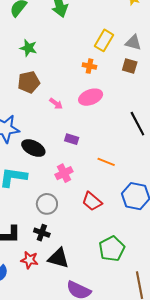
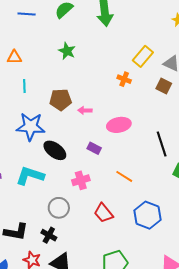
brown pentagon: (29, 82) -> (61, 100), moved
pink ellipse: (91, 97) -> (119, 125), moved
pink arrow: (56, 104) -> (85, 110), turned 136

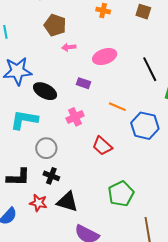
brown pentagon: (61, 100) -> (55, 25), moved, turned 30
gray circle: (59, 208) -> (46, 148), moved
blue hexagon: (147, 215) -> (145, 126), moved

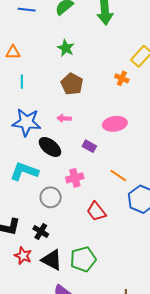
pink arrow: (69, 47) -> (64, 118), moved
gray circle: (46, 148) -> (51, 197), moved
green pentagon: (121, 194) -> (83, 259), moved

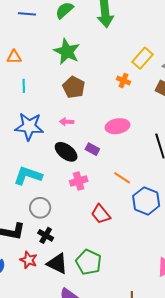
green star: (66, 48) -> (67, 52), size x1.5
black ellipse: (50, 147) -> (66, 152), moved
gray circle: (51, 197) -> (40, 208), moved
green pentagon: (83, 259) -> (89, 262), turned -30

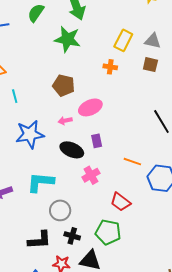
green star: (67, 52) -> (67, 39), moved
pink ellipse: (117, 126) -> (90, 107), moved
purple rectangle: (92, 149) -> (97, 141), turned 64
green pentagon: (89, 262) -> (108, 232), moved

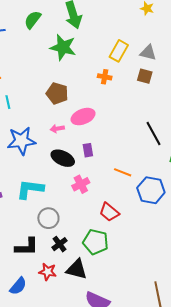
black cross: (72, 236) -> (60, 244), turned 35

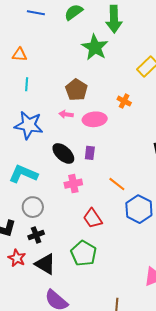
orange cross: (105, 77) -> (124, 101), moved
pink arrow: (57, 129) -> (66, 114), moved
green pentagon: (96, 242) -> (84, 253), moved

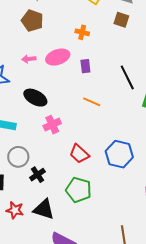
brown pentagon: (76, 90) -> (32, 21), moved
purple rectangle: (90, 153) -> (85, 66), moved
orange line: (117, 184) -> (92, 102), moved
blue hexagon: (139, 209) -> (119, 154), moved
black cross: (36, 235) -> (37, 175), moved

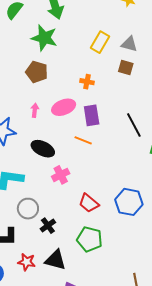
pink arrow: (29, 59) -> (35, 110), turned 104
purple rectangle: (85, 66) -> (92, 115), size x1.5
orange line: (92, 102) -> (83, 140), moved

